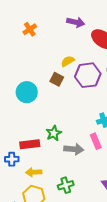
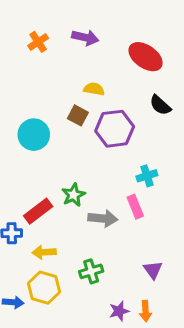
purple arrow: (76, 22) -> (85, 38), moved
yellow semicircle: (68, 61) -> (94, 89), turned 40
purple hexagon: (88, 75) -> (115, 129), moved
red rectangle: (30, 144) -> (38, 211), turned -30

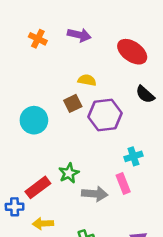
orange cross: (38, 42) -> (38, 39), turned -30
brown square: (78, 115) -> (73, 103), turned 36

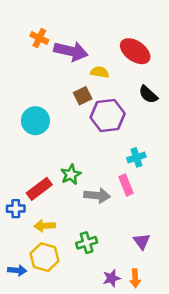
purple arrow: (79, 35) -> (71, 51), moved, size x1.4
yellow semicircle: (87, 80) -> (100, 72), moved
brown square: (73, 103) -> (83, 96), moved

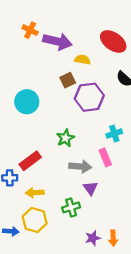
green star: (71, 175) -> (65, 138), moved
purple triangle: (142, 241) -> (90, 188), moved

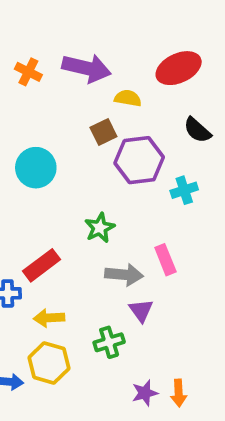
orange cross: (30, 30) -> (28, 72), moved
red ellipse: (113, 41) -> (179, 68), turned -60
cyan cross: (114, 134) -> (184, 190), moved

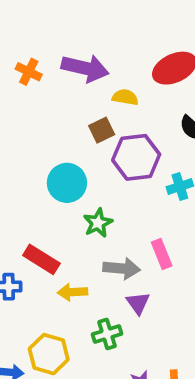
cyan circle: (36, 168) -> (67, 183), moved
red rectangle: (41, 265) -> (41, 259), turned 69
yellow arrow: (49, 318) -> (72, 292), moved

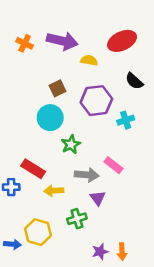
brown square: (102, 130) -> (57, 88), moved
pink rectangle: (162, 254) -> (113, 165), turned -30

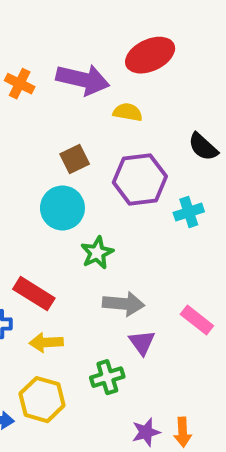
red ellipse: (122, 41) -> (150, 55), moved
pink rectangle: (113, 165) -> (197, 320), moved
yellow arrow: (54, 191) -> (46, 342), moved

